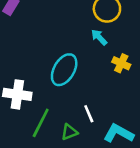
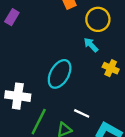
white line: (89, 114) -> (82, 113), turned -42

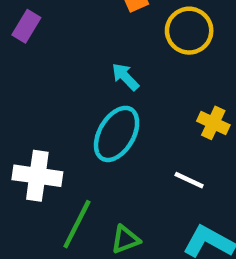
cyan arrow: (91, 45) -> (125, 77), moved
white line: (82, 113) -> (189, 180), moved

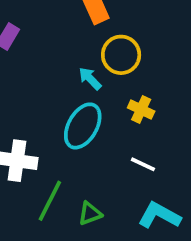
yellow circle: (189, 31) -> (121, 55), moved
yellow cross: (213, 123) -> (141, 110), moved

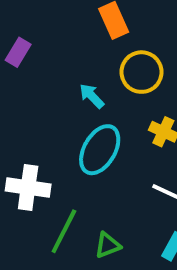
cyan arrow: (90, 79) -> (92, 96), moved

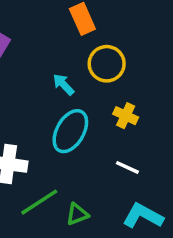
green line: (64, 231) -> (39, 202), turned 30

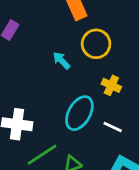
cyan ellipse: (70, 131) -> (79, 113), moved

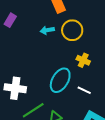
cyan arrow: (61, 60) -> (47, 30), moved, turned -56

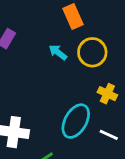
cyan arrow: (47, 30) -> (58, 52), turned 48

